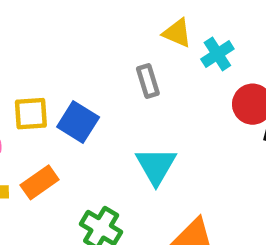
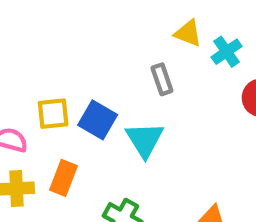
cyan triangle: (156, 166) -> (145, 140), moved
orange rectangle: (40, 182) -> (63, 178), turned -32

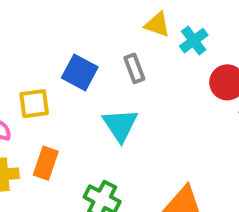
blue square: (98, 120) -> (80, 72), moved

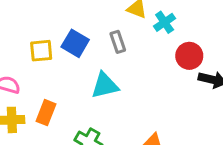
yellow square: (34, 104) -> (41, 51), moved
cyan triangle: (120, 125) -> (105, 85), turned 48

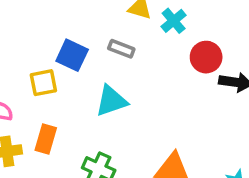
gray rectangle: (118, 42) -> (121, 49), turned -45
yellow square: (41, 51) -> (43, 83), moved

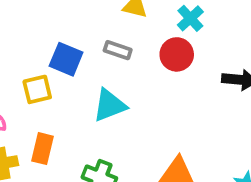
cyan cross: (174, 21) -> (190, 18), moved
red circle: (206, 57) -> (177, 54), moved

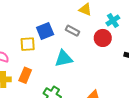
blue square: (66, 59) -> (45, 31), turned 36

